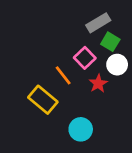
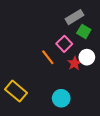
white circle: (117, 65) -> (87, 57), moved
yellow rectangle: (43, 100) -> (16, 91), moved

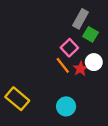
gray rectangle: (75, 17) -> (80, 19), turned -30
orange line: (48, 57) -> (63, 65), moved

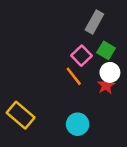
green square: (90, 34) -> (106, 50), moved
red star: (80, 69) -> (106, 85), moved

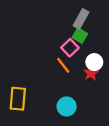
green square: (106, 50) -> (80, 35), moved
yellow rectangle: (21, 115) -> (18, 99), turned 55

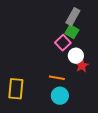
white circle: (94, 62) -> (76, 56), moved
orange line: (63, 65) -> (57, 78), moved, turned -42

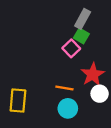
white circle: (76, 56) -> (100, 94), moved
red star: (82, 66) -> (93, 74), size x1.5

